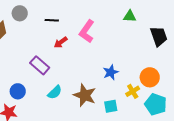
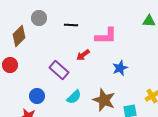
pink L-shape: (87, 31) -> (106, 36), turned -125
red arrow: (61, 42) -> (83, 55), moved
blue star: (111, 72) -> (120, 68), moved

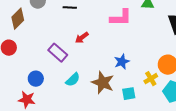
pink L-shape: (106, 36) -> (121, 18), moved
blue star: (120, 68) -> (122, 62), moved

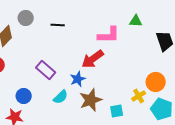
red arrow: (82, 38) -> (93, 59), moved, size x1.6
blue star: (122, 62) -> (78, 79), moved
brown star: (103, 83) -> (91, 100), turned 30

